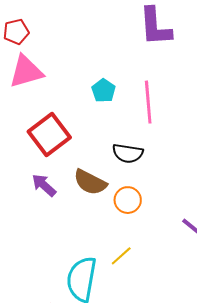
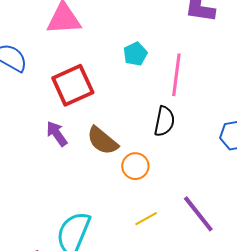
black semicircle: (128, 153) -> (164, 121), moved, turned -100
yellow line: (121, 256) -> (146, 219), moved

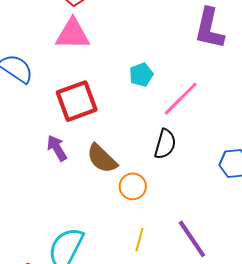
pink line: (176, 75) -> (181, 99), turned 33
yellow line: (146, 219) -> (139, 240), turned -50

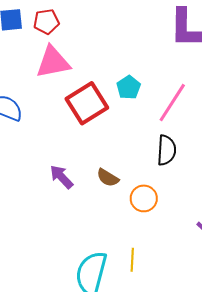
red square: (77, 101) -> (87, 103), moved
brown semicircle: (102, 159) -> (108, 178), size x0.7
yellow line: (139, 240) -> (132, 260), moved

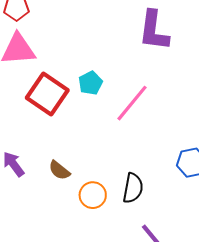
red square: (87, 103) -> (47, 94), turned -30
black semicircle: (166, 150) -> (133, 188), moved

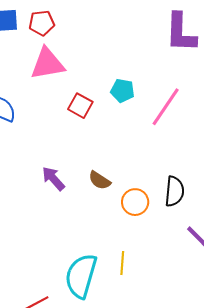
cyan pentagon: (90, 83) -> (122, 91), turned -30
red square: (47, 94) -> (80, 106), size x0.6

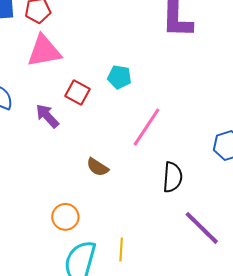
pink line: (166, 107) -> (146, 127), moved
purple arrow: (53, 179) -> (47, 116), moved
orange circle: (135, 202) -> (65, 217), moved

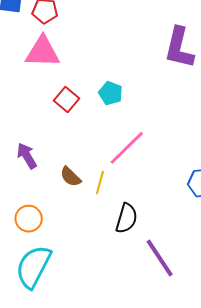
purple arrow: (47, 116) -> (27, 156), moved
black semicircle: (173, 177) -> (127, 218), moved
yellow line: (121, 250) -> (100, 183), moved

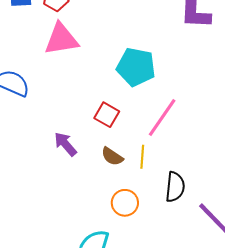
cyan pentagon: (111, 93) -> (136, 67), size x1.6
red square: (67, 99) -> (107, 115), moved
orange circle: (29, 219) -> (125, 203), moved

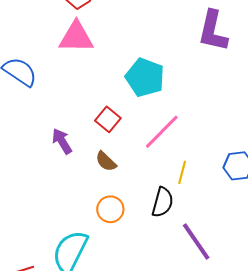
yellow line: (142, 157) -> (182, 172), moved

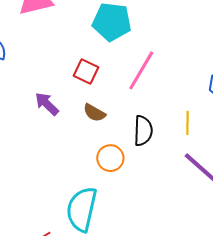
yellow line: (182, 172) -> (187, 123), moved
black semicircle: (163, 202) -> (143, 131), moved

